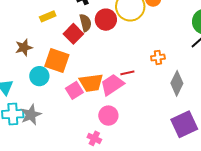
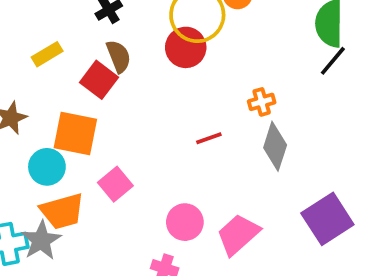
red circle: (106, 20) -> (186, 47), moved
orange trapezoid: (91, 83) -> (62, 211), moved
gray diamond: (177, 83) -> (275, 146), moved
pink trapezoid: (112, 85) -> (238, 235), moved

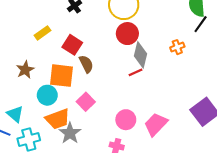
red circle: (186, 47) -> (127, 34), moved
brown semicircle: (119, 56) -> (86, 64), moved
orange cross: (262, 102) -> (177, 47), moved
gray diamond: (275, 146) -> (141, 55), moved
gray star: (41, 240) -> (70, 133), moved

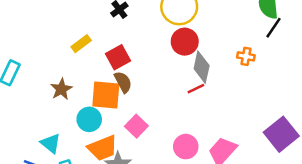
red square: (72, 45) -> (118, 57), turned 30
orange cross: (177, 47) -> (246, 56), turned 32
brown semicircle: (86, 64) -> (123, 82), moved

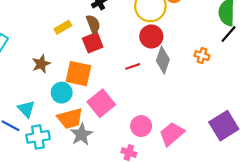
brown semicircle: (123, 82) -> (93, 24), moved
red line: (196, 89) -> (133, 66), moved
pink square: (136, 126) -> (101, 103), size x1.4

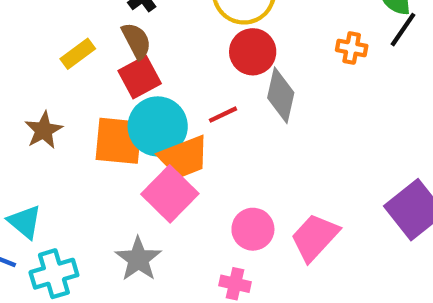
orange cross: (202, 56) -> (352, 48), moved
cyan circle: (62, 93) -> (158, 126), moved, size x1.4
orange trapezoid: (70, 118) -> (184, 157), moved

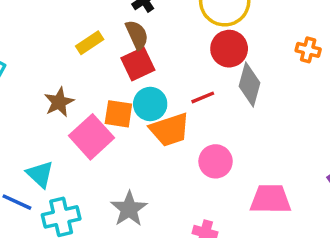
cyan circle: (158, 126) -> (150, 104), size x0.7
orange square: (119, 141) -> (118, 114), size x0.7
pink square: (170, 194) -> (91, 137), moved
pink circle: (253, 229) -> (216, 161), moved
pink trapezoid: (315, 237) -> (270, 199), turned 45

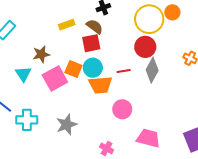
brown semicircle: (137, 35) -> (95, 27), turned -42
cyan triangle: (40, 174) -> (23, 74), moved

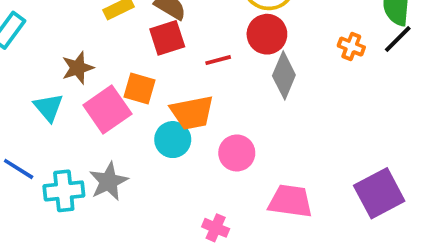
cyan circle: (93, 68) -> (173, 140), moved
red line: (124, 71) -> (218, 60), moved
gray star: (67, 125) -> (108, 181), moved

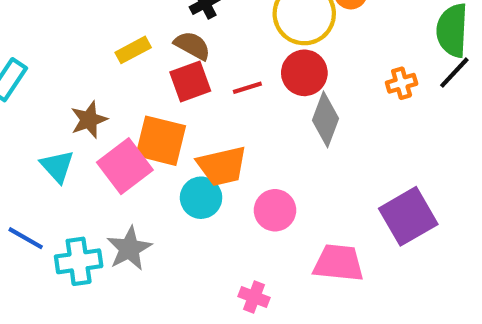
orange cross: (351, 47) -> (402, 83), turned -35
red line: (218, 60) -> (247, 88), moved
orange square: (140, 89) -> (161, 141), size x1.4
purple square: (379, 193) -> (408, 216), moved

